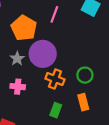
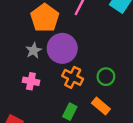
orange rectangle: (83, 102) -> (101, 106), turned -42

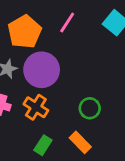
orange cross: (73, 77) -> (36, 107), moved

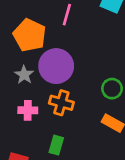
green rectangle: (43, 145) -> (56, 145), moved

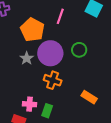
green circle: (112, 89) -> (79, 50), moved
pink cross: (28, 110) -> (30, 104), moved

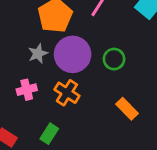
orange rectangle: (89, 97) -> (127, 109), moved
pink cross: (30, 104) -> (27, 90), moved, turned -32

